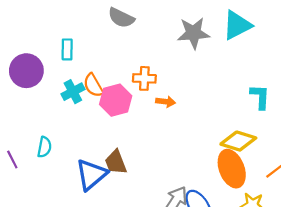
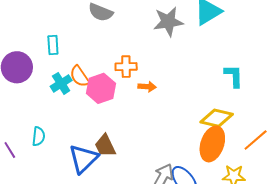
orange ellipse: (232, 169) -> (212, 144), turned 44

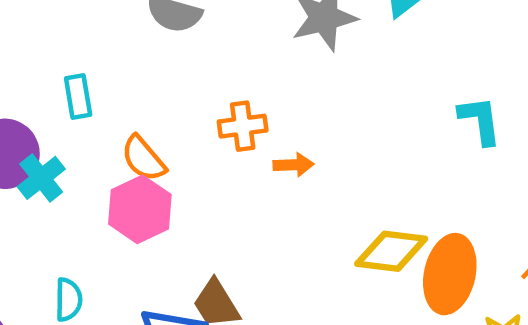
cyan cross: (61, 83) -> (41, 178), moved
pink hexagon: (101, 88) -> (140, 209), moved
yellow diamond: (217, 118) -> (391, 251), moved

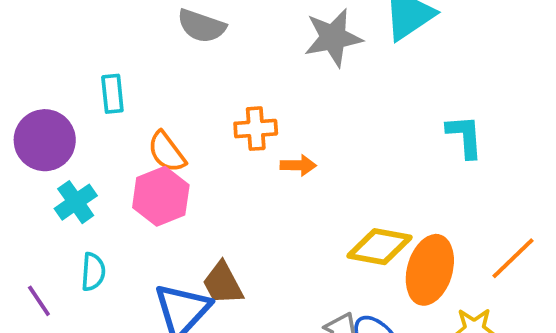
cyan cross: (41, 178) -> (76, 202), moved

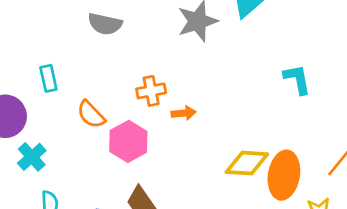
pink hexagon: (161, 196) -> (128, 141), moved

